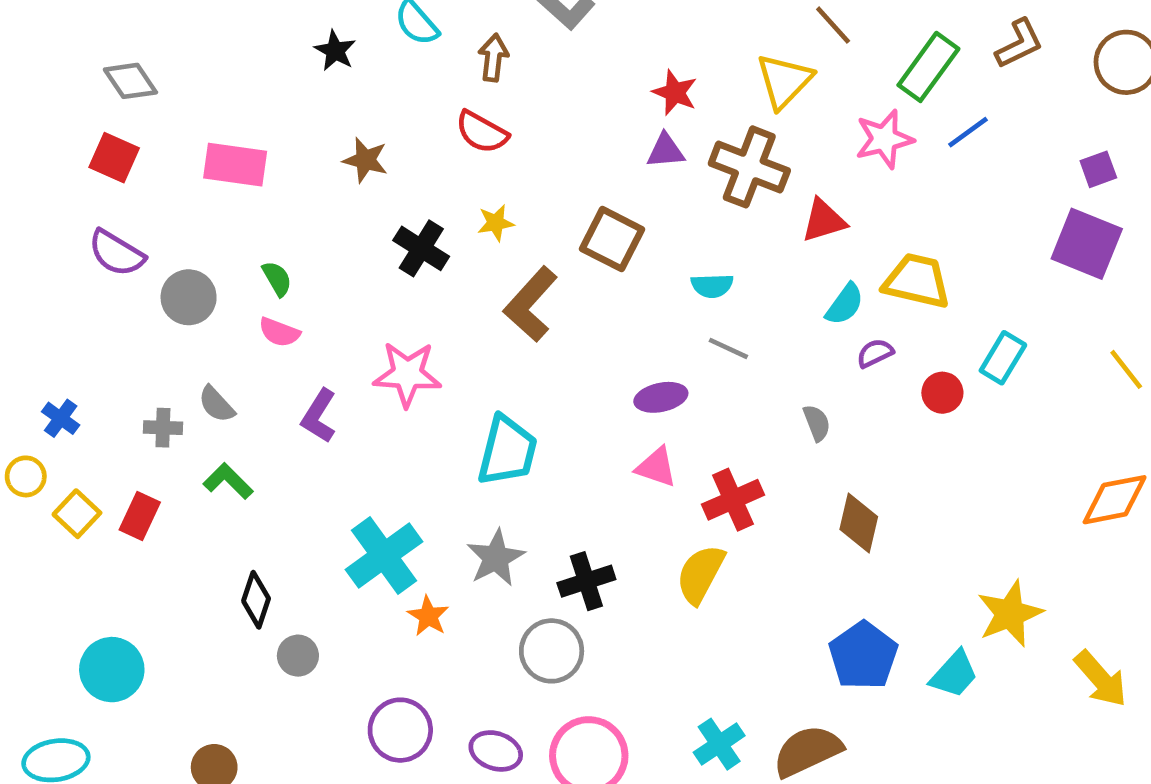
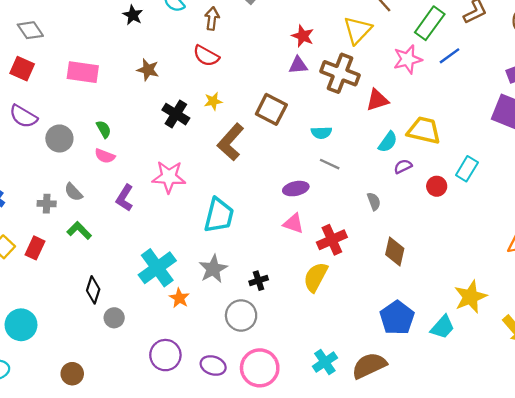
black cross: (586, 581) -> (259, 281), size x0.7

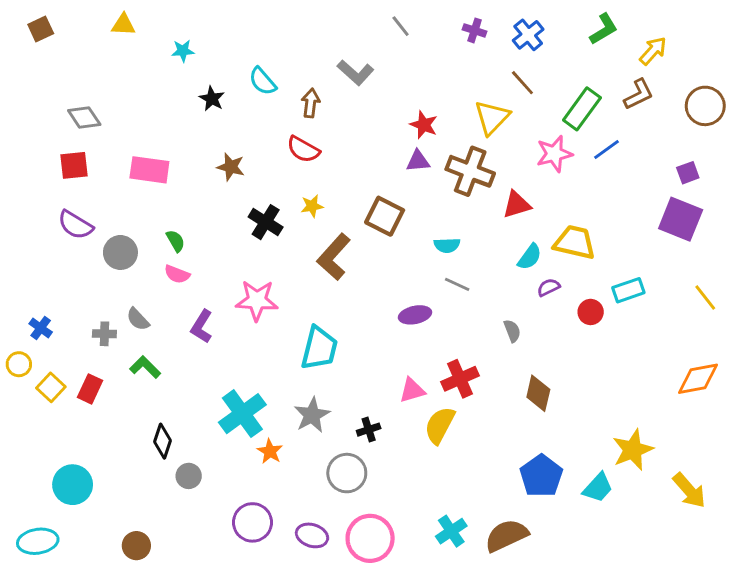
red square: (22, 69) -> (74, 165), turned -30
cyan rectangle: (467, 169) -> (628, 290), turned 40
pink triangle: (293, 223) -> (412, 390), moved, turned -35

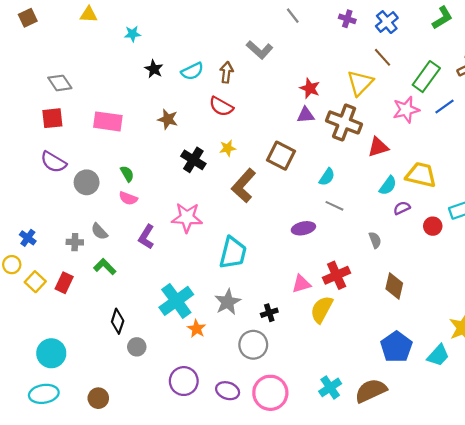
cyan semicircle: (263, 81) -> (192, 71), moved, turned -75
cyan semicircle: (447, 245) -> (327, 177), turned -54
cyan ellipse: (38, 541) -> (44, 394), moved

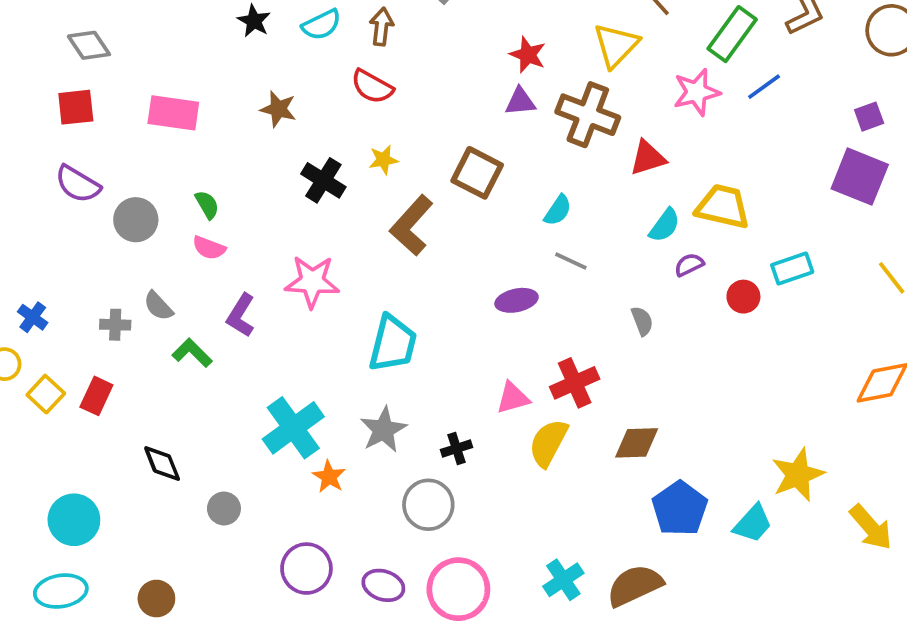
green L-shape: (105, 267) -> (192, 353), moved
brown diamond: (394, 286) -> (637, 443), moved, turned 75
black diamond: (118, 321) -> (162, 463), moved, turned -40

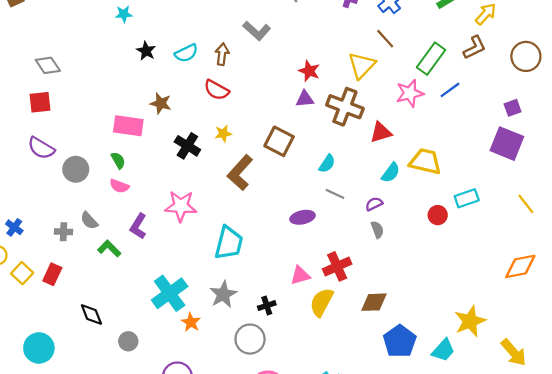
pink rectangle: (173, 113) -> (128, 126), moved
purple semicircle: (689, 265) -> (374, 204), moved

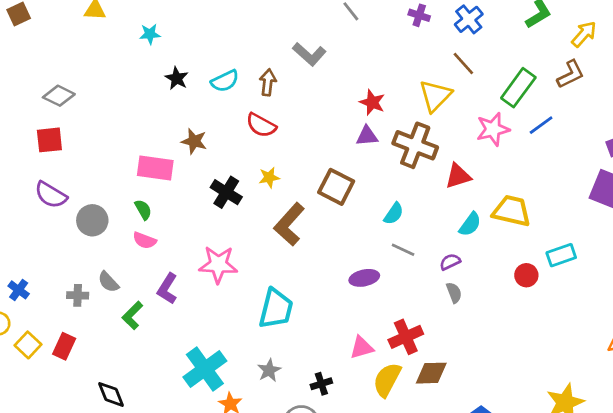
gray diamond: (48, 65) -> (59, 96), turned -30
green L-shape: (109, 249) -> (132, 315), turned -90
gray star: (223, 294) -> (269, 370), size x0.7
brown diamond: (374, 302) -> (431, 373), moved

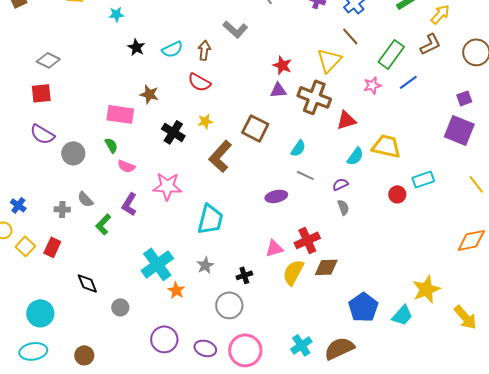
pink star: (493, 129) -> (372, 85), size x0.7
pink semicircle: (145, 240) -> (126, 166), moved

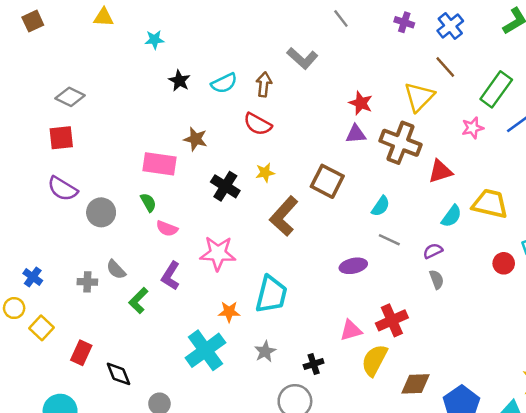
red rectangle: (52, 247) -> (81, 353), moved
brown diamond: (326, 267) -> (415, 384), moved
orange star: (176, 290) -> (229, 312), moved, turned -30

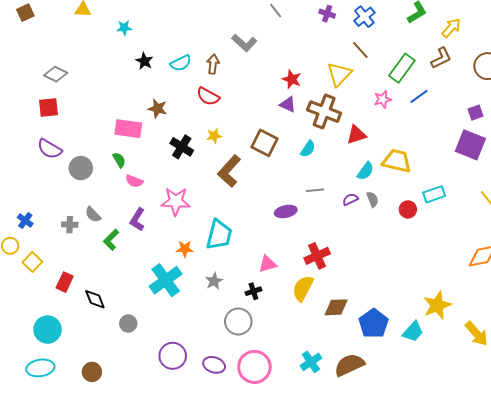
purple triangle: (356, 134) -> (288, 104), turned 30
cyan semicircle: (381, 206) -> (308, 149), moved
gray line: (389, 240) -> (315, 190), turned -30
gray semicircle: (437, 279) -> (373, 199), moved
pink triangle: (351, 330) -> (268, 264), moved

